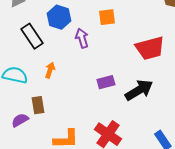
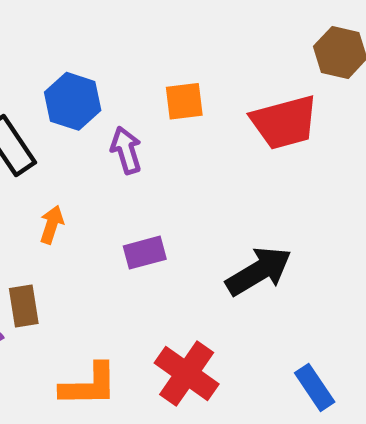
red trapezoid: (150, 48) -> (284, 122), moved
purple rectangle: (106, 82) -> (145, 253), moved

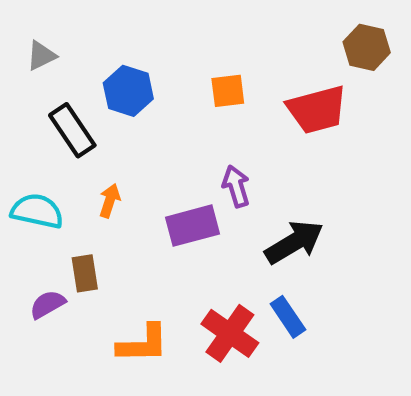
purple arrow: (126, 150) -> (236, 186), moved
purple rectangle: (145, 253) -> (193, 226), size x1.4
blue rectangle: (315, 387) -> (288, 317), moved

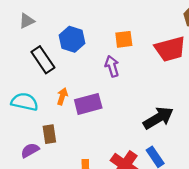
purple arrow: (236, 186) -> (112, 66), moved
purple rectangle: (193, 226) -> (88, 104), moved

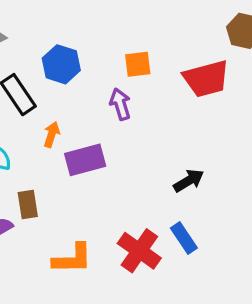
orange arrow: (62, 96) -> (52, 134), moved
black arrow: (158, 118) -> (189, 181), size x0.7

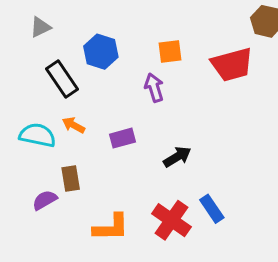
orange arrow: (52, 134) -> (73, 125), moved, turned -80
purple rectangle: (85, 160) -> (122, 138), size x0.7
black arrow: (189, 181) -> (177, 157), moved

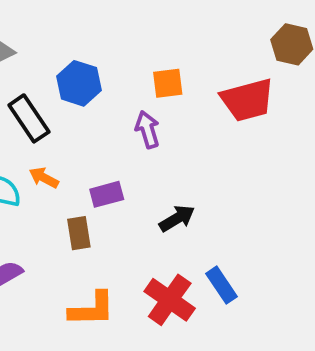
brown rectangle: (71, 178) -> (79, 233), moved

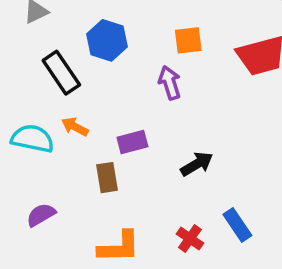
red cross: (170, 300) -> (190, 238), size x0.6

